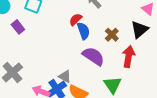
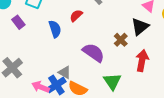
blue semicircle: (83, 31) -> (55, 29), moved
brown cross: (112, 35) -> (121, 40), moved
red arrow: (129, 56) -> (142, 61), moved

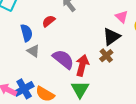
brown cross: (121, 40) -> (106, 56), moved
red arrow: (142, 61) -> (82, 65), moved
gray triangle: (65, 72) -> (33, 51), moved

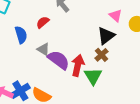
gray triangle: (33, 51) -> (43, 49), moved
green triangle: (80, 89) -> (93, 76), moved

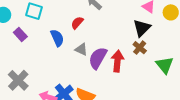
purple semicircle: (59, 60) -> (98, 58), turned -90
green triangle: (93, 76) -> (165, 65), moved

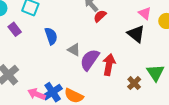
red semicircle: (77, 23) -> (100, 16), moved
black triangle: (142, 28) -> (136, 34), turned -42
brown cross: (140, 48) -> (134, 83), moved

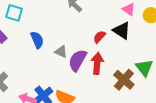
red semicircle: (100, 16) -> (99, 37), moved
brown cross: (134, 83) -> (124, 80), size x1.5

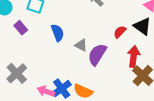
red arrow: (97, 63) -> (134, 56), moved

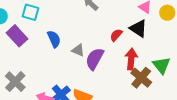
purple rectangle: (21, 28) -> (17, 36), size x1.5

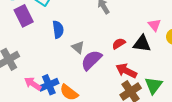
black triangle: (138, 28) -> (142, 44), turned -42
red arrow: (131, 59) -> (126, 71), turned -85

